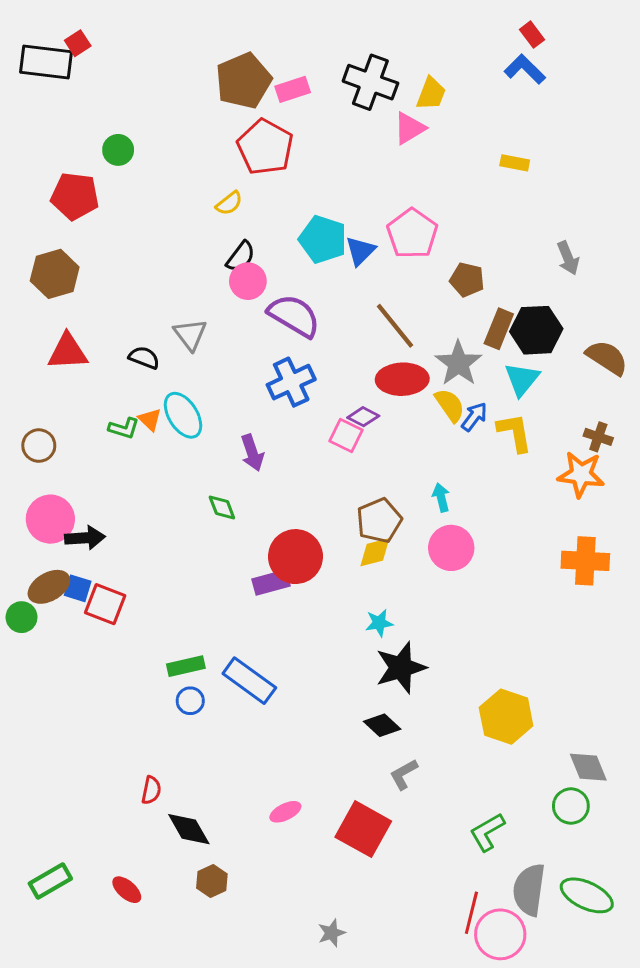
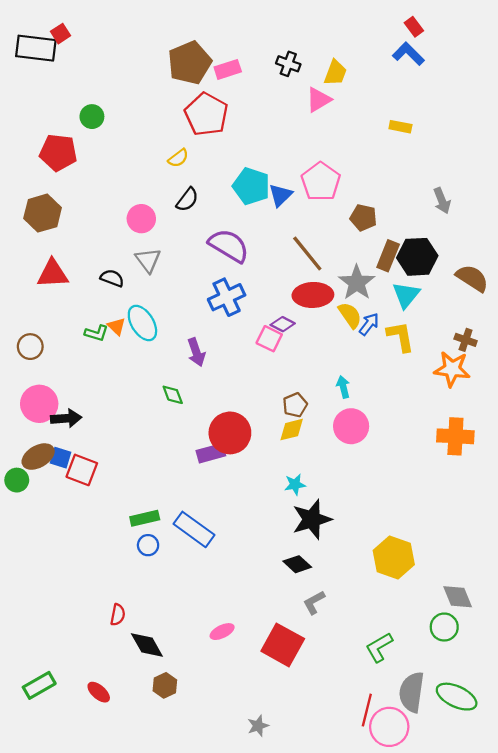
black cross: (370, 82) -> (288, 64), size x0.6
pink circle: (248, 281) -> (141, 219), moved
brown pentagon: (379, 521) -> (295, 405), size x0.7

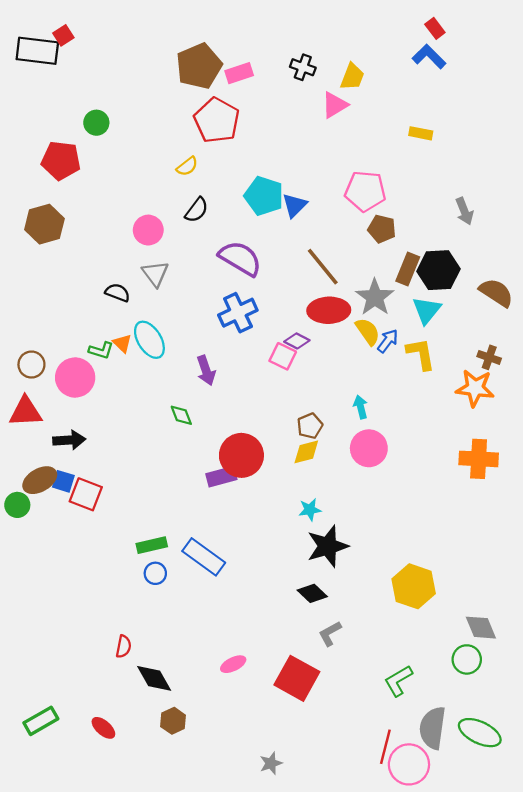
pink pentagon: (321, 182) -> (365, 191), moved, turned -30
red triangle: (53, 274) -> (26, 412), moved
pink circle: (39, 404) -> (75, 378), moved

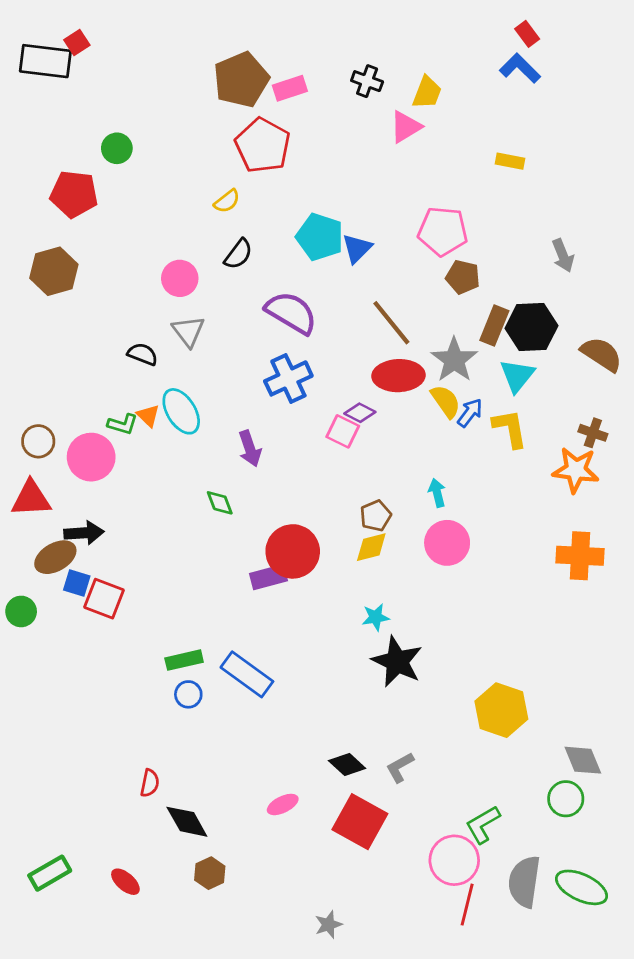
brown ellipse: (40, 480) -> (55, 557), moved
black star: (328, 546) -> (397, 662), turned -30
black diamond: (312, 593) -> (347, 764), moved
pink circle: (409, 764) -> (454, 860), moved

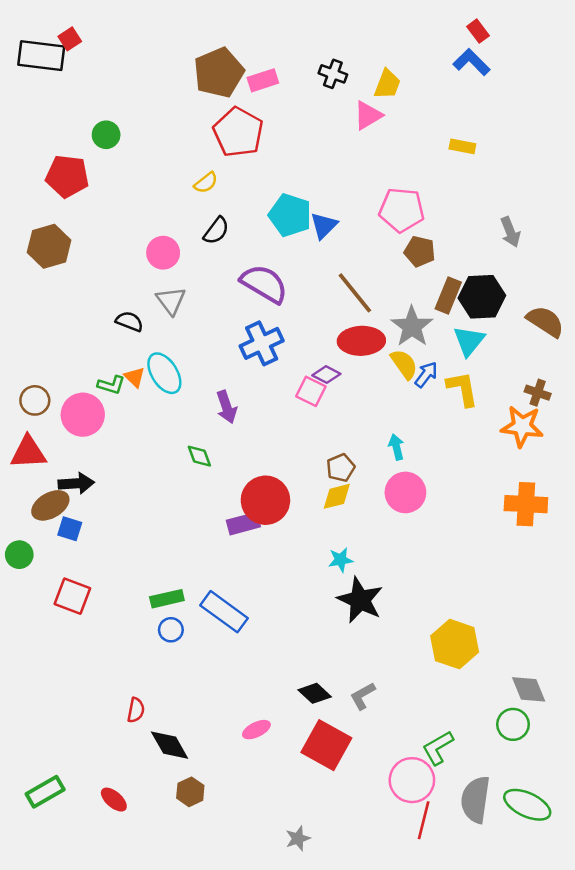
red square: (104, 599) -> (72, 596), moved

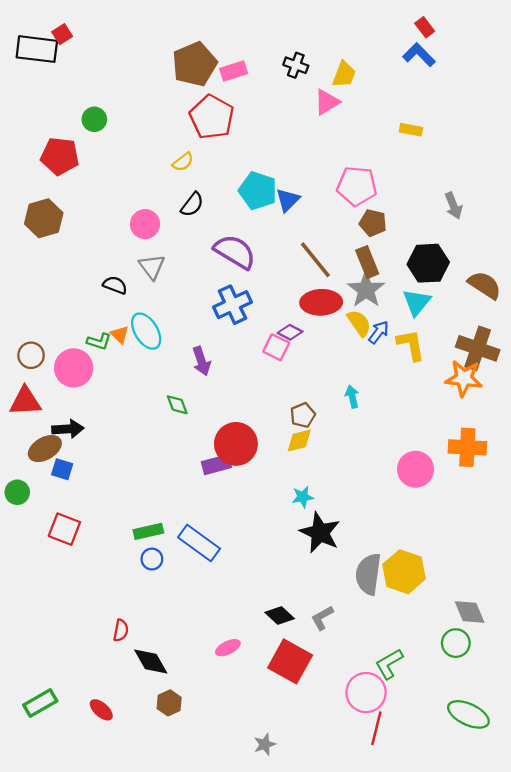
brown rectangle: (448, 295) -> (367, 262), moved, turned -44
brown cross: (538, 393) -> (478, 348), size x1.8
pink circle: (405, 492) -> (416, 469), moved
gray semicircle: (475, 800) -> (368, 574), moved

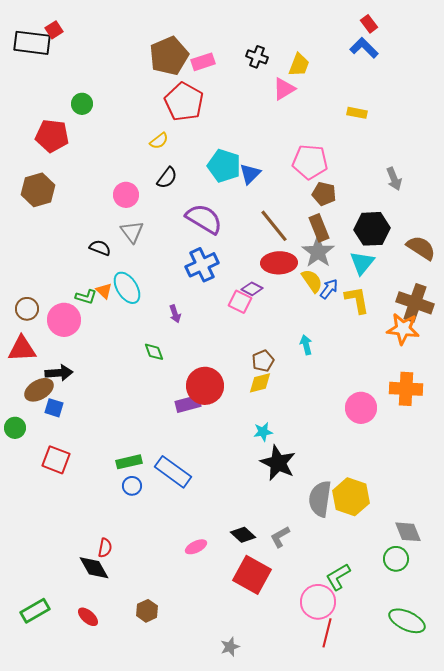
purple arrow: (201, 361) -> (175, 314), size x0.7
pink ellipse: (228, 648) -> (196, 547), moved
black diamond: (151, 661) -> (94, 568), moved

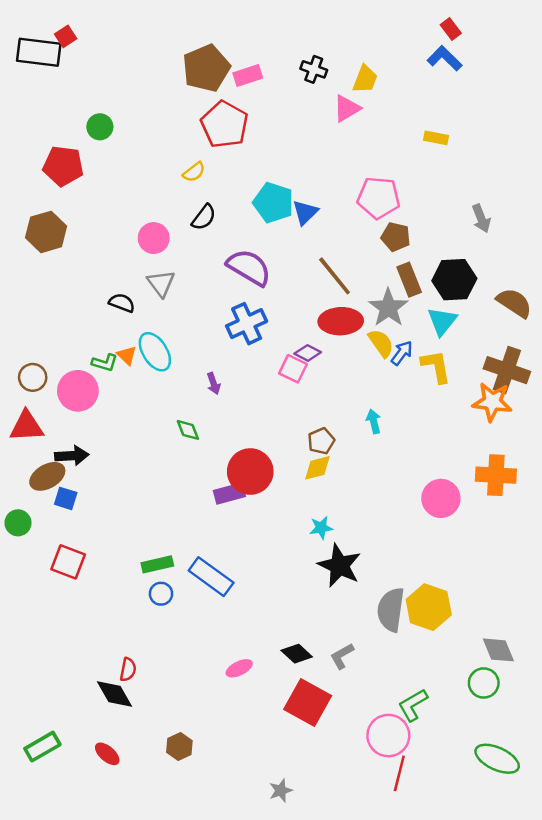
brown rectangle: (319, 228) -> (409, 280), moved

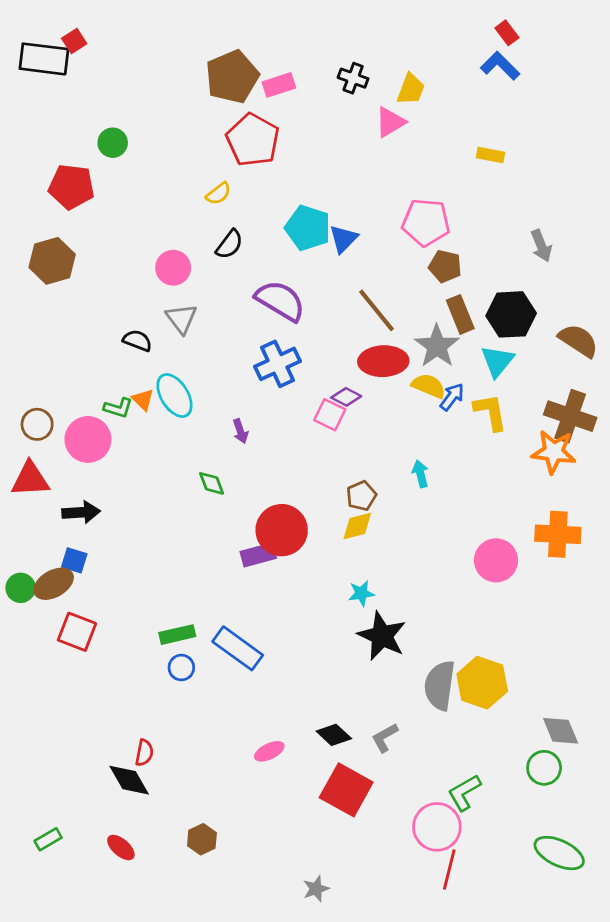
yellow semicircle: (381, 343) -> (429, 386), turned -32
brown ellipse: (47, 476) -> (54, 584), moved
green rectangle: (42, 747) -> (48, 839), size x0.7

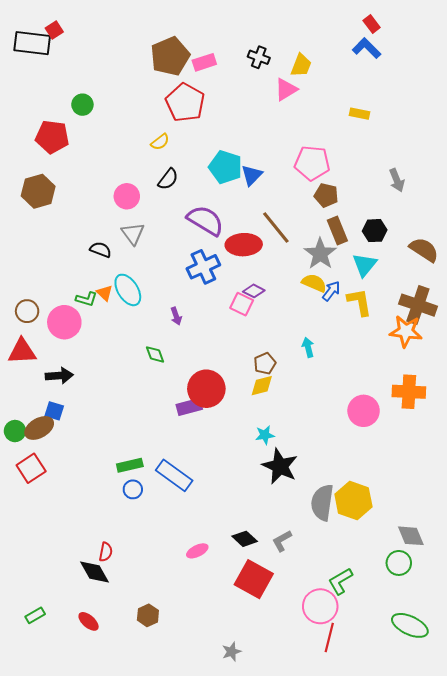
black hexagon: (511, 314) -> (375, 231), size x0.7
red ellipse: (383, 361) -> (244, 245), moved
red square: (77, 632) -> (31, 468), moved, turned 36

